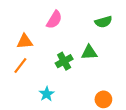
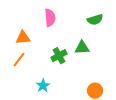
pink semicircle: (54, 20) -> (50, 18), turned -36

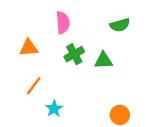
green cross: (59, 56) -> (74, 54), moved
orange line: (19, 60) -> (34, 86), moved

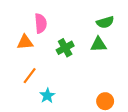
pink semicircle: (63, 23) -> (41, 23), moved
green triangle: (103, 60) -> (98, 44), moved

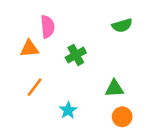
green triangle: (98, 44) -> (114, 88), moved
cyan star: (47, 96) -> (68, 110), moved

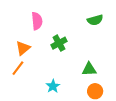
orange triangle: (29, 49) -> (23, 48), moved, turned -35
orange line: (35, 87) -> (18, 68), moved

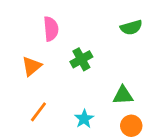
orange line: (18, 68) -> (38, 112), moved
cyan star: (53, 86) -> (84, 119), moved

